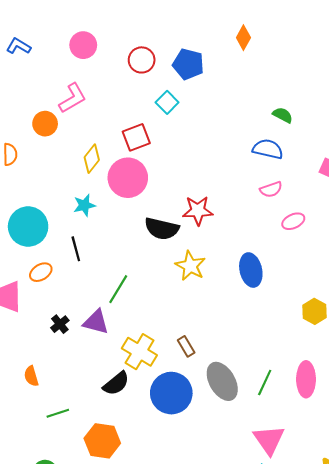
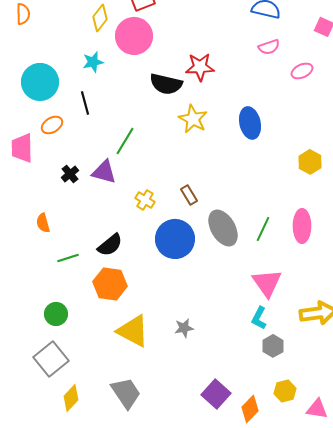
pink ellipse: (293, 221) -> (302, 71), moved
yellow cross: (139, 352) -> (145, 200), size x0.6
black semicircle: (116, 384) -> (110, 245), moved

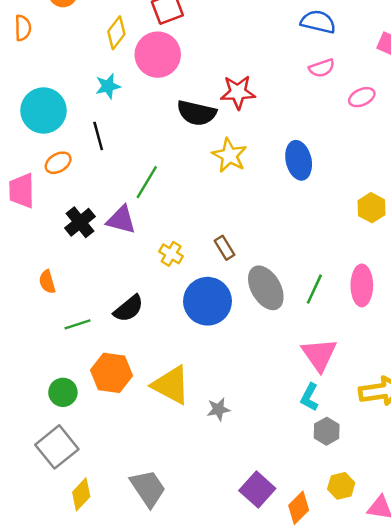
black cross: (70, 174) -> (80, 222), size x1.4
orange hexagon: (110, 284) -> (112, 373), moved
yellow triangle: (133, 331) -> (171, 385), moved

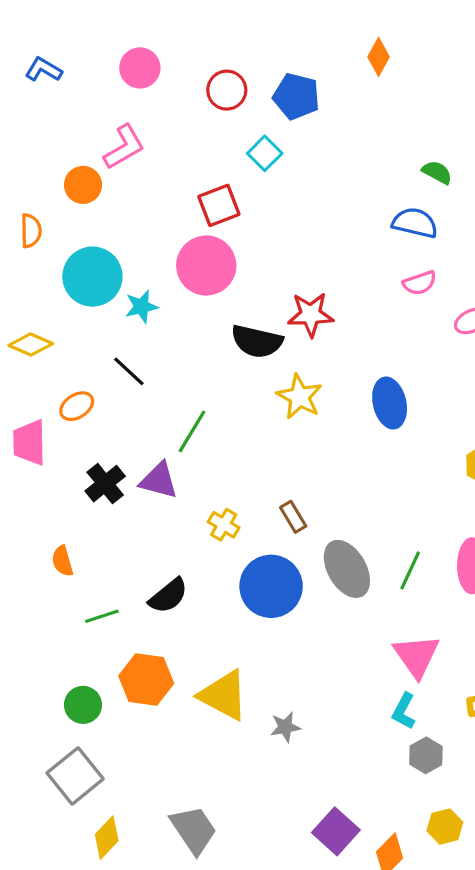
yellow diamond: (116, 33) -> (31, 345), moved, turned 76
cyan circle: (44, 110) -> (92, 277), moved
black line: (98, 136) -> (129, 371), turned -32

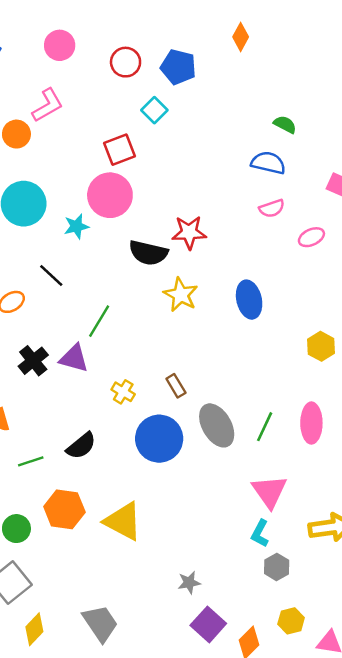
cyan star: (141, 307) -> (76, 226), moved
gray star: (285, 727) -> (189, 583), moved

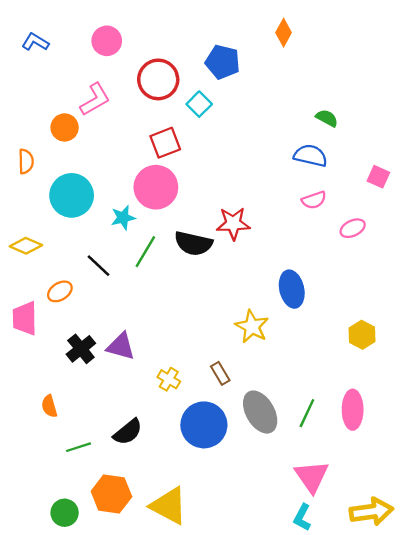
red circle: (126, 62) -> (158, 79), moved, size x1.4
yellow star: (181, 295) -> (252, 327), moved
green line: (99, 321) -> (145, 252), moved

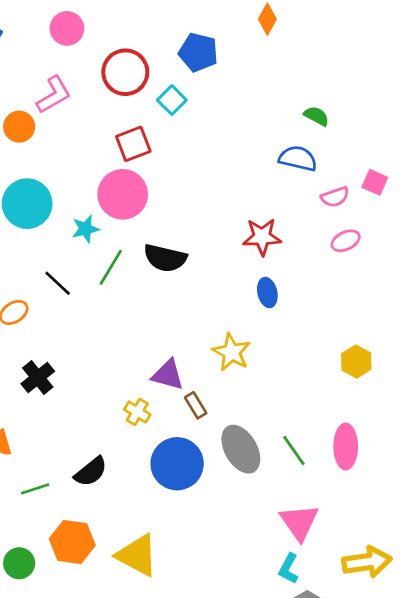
pink semicircle: (314, 200) -> (335, 197), moved
red star: (233, 223) -> (262, 237), moved
blue ellipse: (292, 289) -> (267, 293), moved, size x0.7
purple triangle: (121, 346) -> (168, 375), moved
green line: (307, 413) -> (294, 450), turned -60

